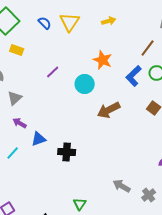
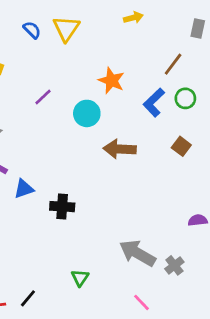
yellow arrow: (109, 21) -> (133, 18), moved
brown arrow: (109, 110) -> (120, 149), turned 30
gray arrow: (122, 186) -> (137, 253), size x1.5

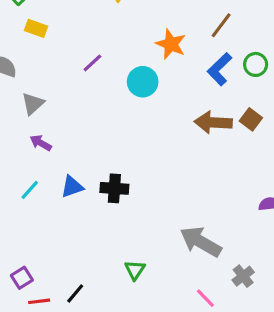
brown line: (173, 64) -> (221, 25), moved
brown arrow: (120, 149) -> (213, 122), moved
blue triangle: (24, 189) -> (72, 187), moved
gray cross: (174, 265) -> (243, 276), moved

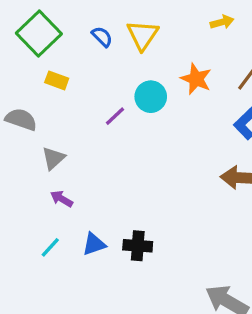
orange star: (171, 44) -> (196, 79), moved
cyan circle: (143, 82) -> (151, 97), moved

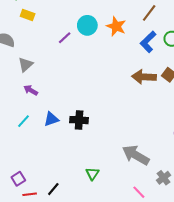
orange star: (196, 79) -> (116, 26), moved

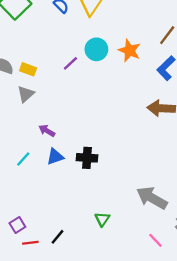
yellow rectangle: (28, 15) -> (28, 69), moved
purple arrow: (31, 90) -> (47, 131), moved

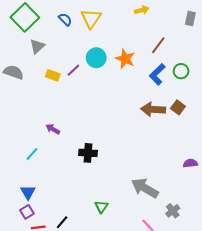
yellow rectangle: (28, 69) -> (53, 75), moved
gray triangle: (26, 94) -> (37, 46), moved
blue triangle: (55, 157) -> (28, 192), moved, turned -42

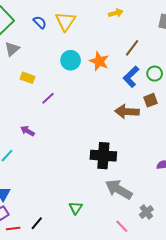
purple line: (73, 70) -> (48, 98), moved
brown square: (178, 107) -> (151, 100), moved, turned 32
black cross: (88, 153) -> (103, 156), moved, size x1.4

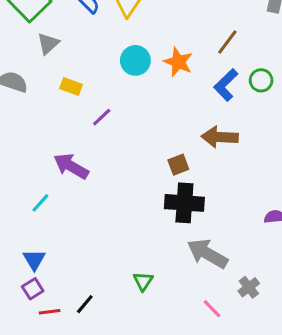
brown square: (151, 100) -> (178, 165), moved
purple arrow: (27, 131) -> (71, 166), size x1.6

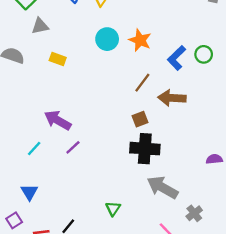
brown line: (227, 42) -> (142, 83), moved
gray triangle: (48, 44) -> (40, 26), turned 30
purple line: (102, 117) -> (73, 147), moved
purple square: (33, 289) -> (14, 220), moved

